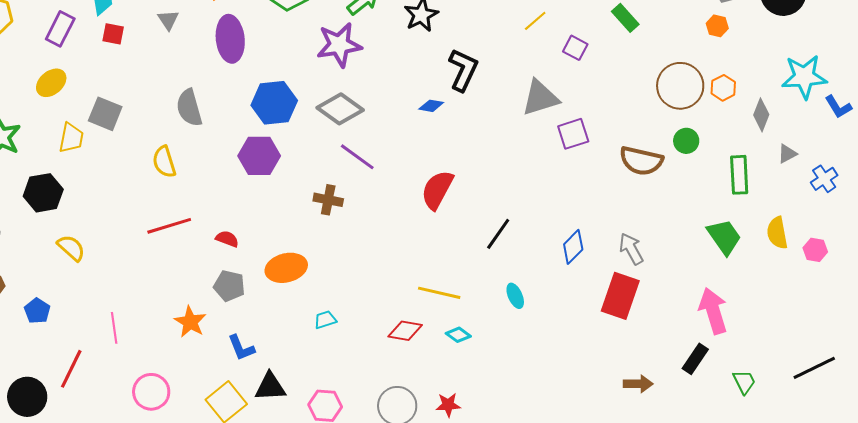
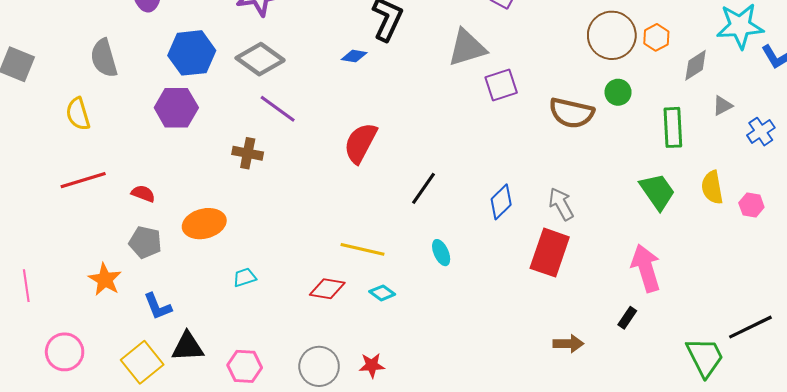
gray diamond: (761, 115) -> (696, 65), turned 36
black rectangle: (695, 359) -> (627, 318), size x0.7
green trapezoid: (744, 382) -> (705, 357), moved, size x1.6

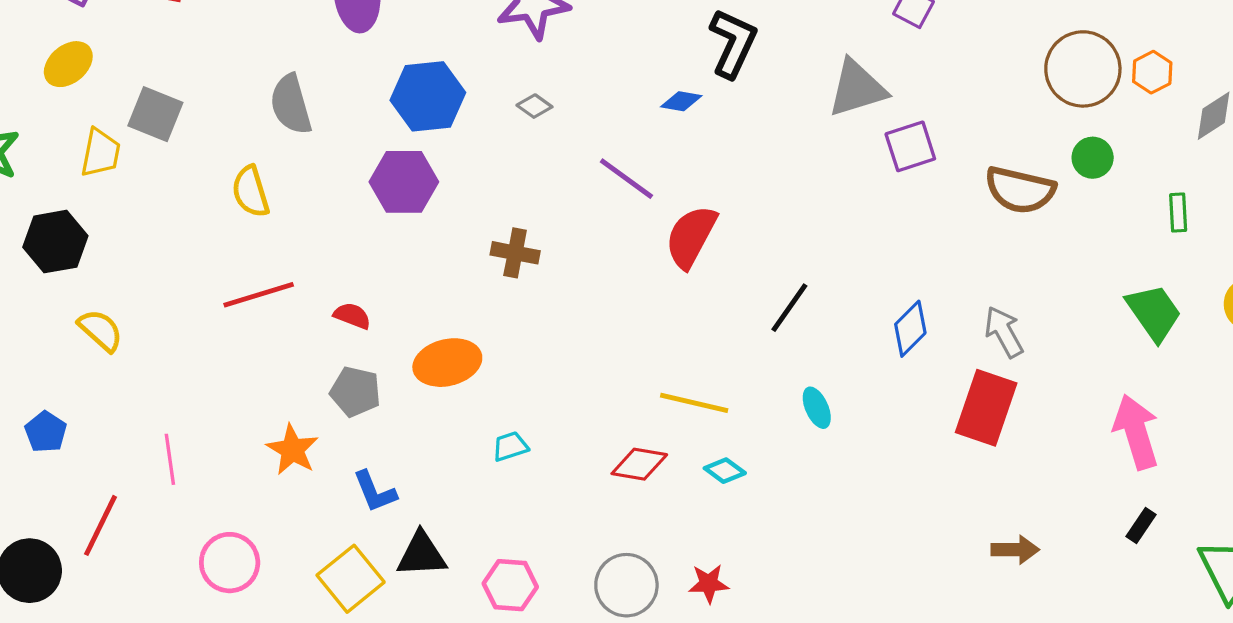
gray diamond: (260, 59) -> (534, 106), size x0.5
purple line: (278, 109) -> (626, 179), moved
green rectangle: (673, 127) -> (1178, 213), size x0.6
black rectangle: (627, 318) -> (1141, 525), moved

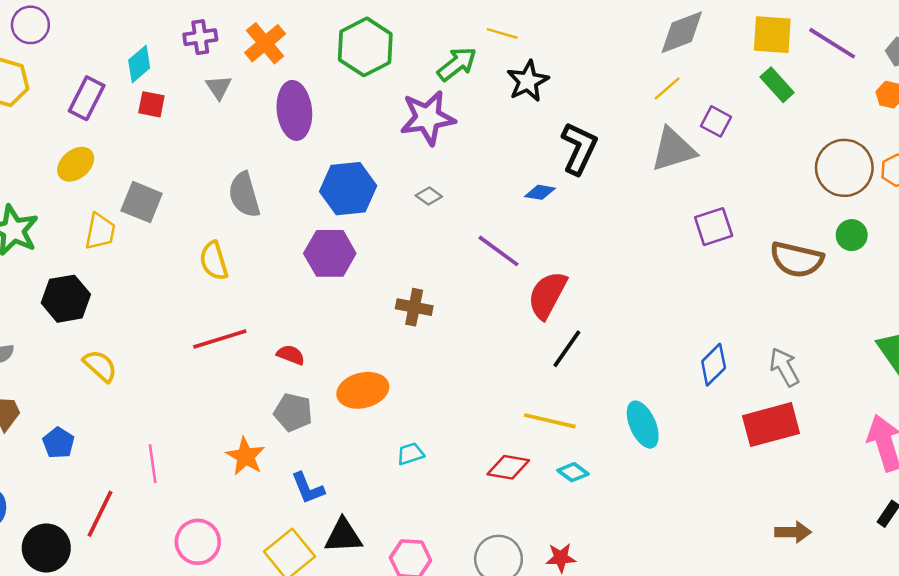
gray triangle: (857, 88) -> (673, 150), moved
black line: (789, 308) -> (567, 349), moved
cyan ellipse: (817, 408) -> (643, 425), size x1.5
red rectangle: (986, 408) -> (771, 425), turned 56

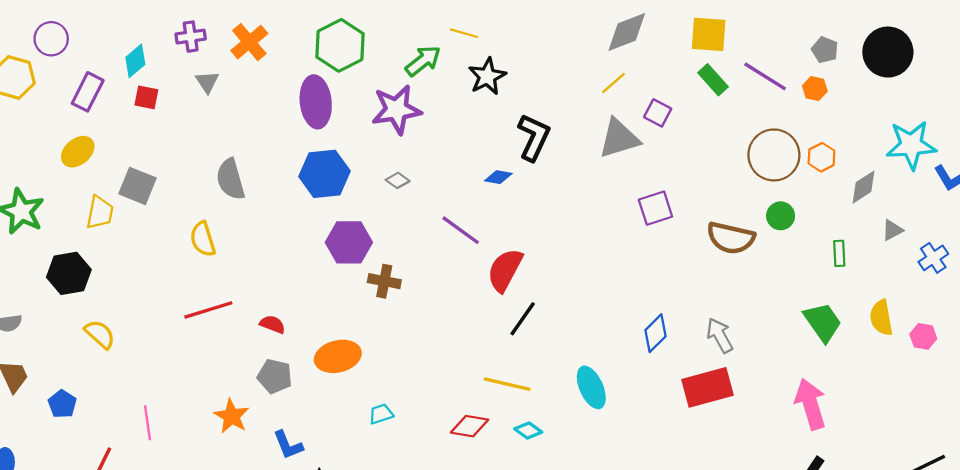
purple circle: (30, 25) -> (51, 39), moved
purple line: (832, 43) -> (765, 76), moved
purple ellipse: (294, 110) -> (316, 102), moved
purple hexagon: (330, 253) -> (349, 242), moved

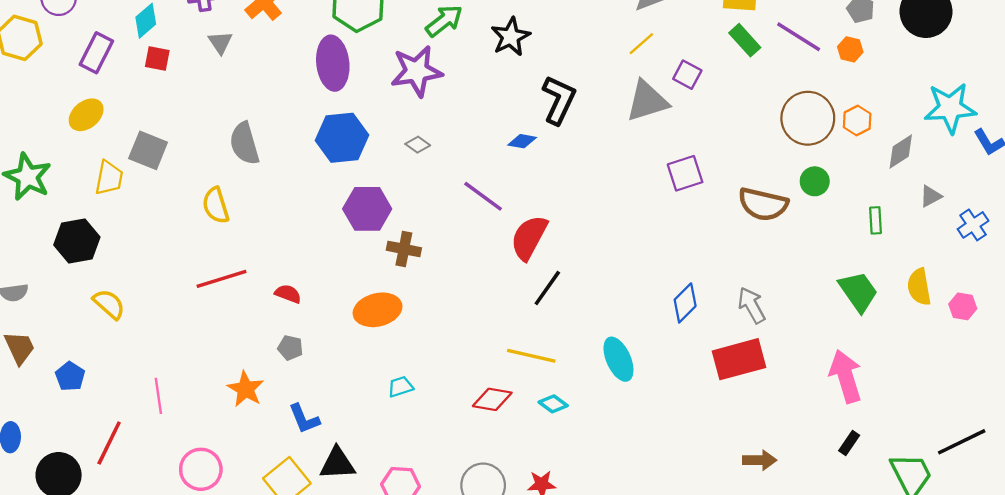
orange ellipse: (338, 356) -> (378, 310), moved
gray pentagon: (275, 376) -> (290, 348), size x0.7

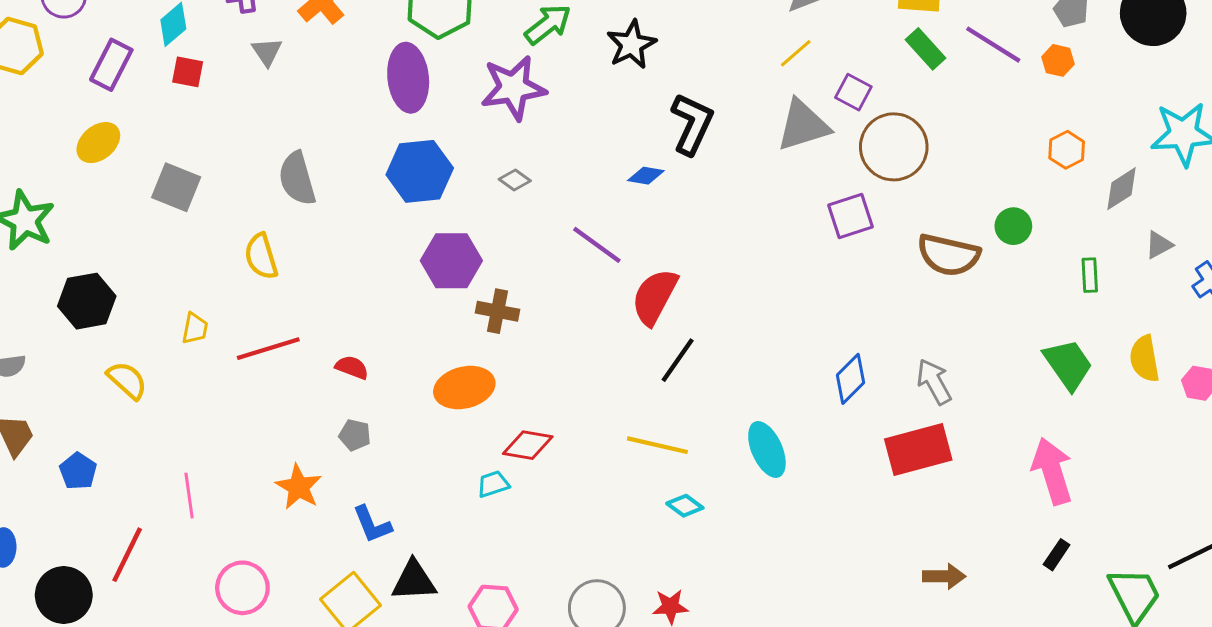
brown circle: (808, 118) -> (894, 147), moved
yellow trapezoid: (109, 178) -> (195, 328), moved, size x0.7
red diamond: (492, 399) -> (528, 445), moved

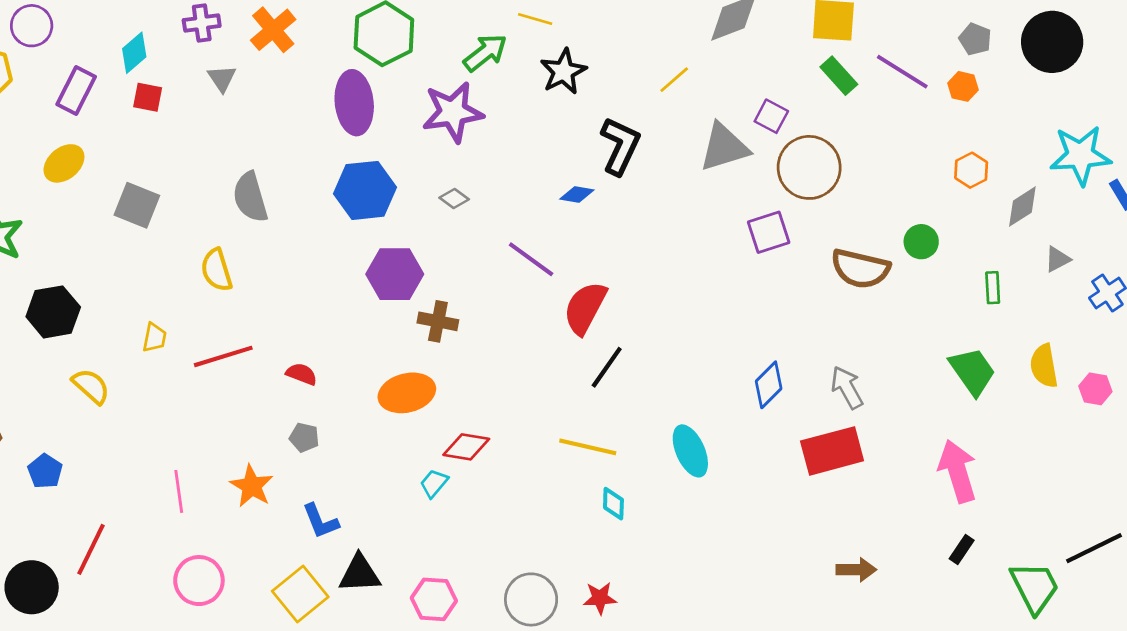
yellow line: (796, 53) -> (674, 80), moved
cyan trapezoid: (493, 484) -> (434, 483), turned -32
pink line: (189, 496) -> (179, 491), moved
cyan diamond: (685, 506) -> (613, 504), turned 56

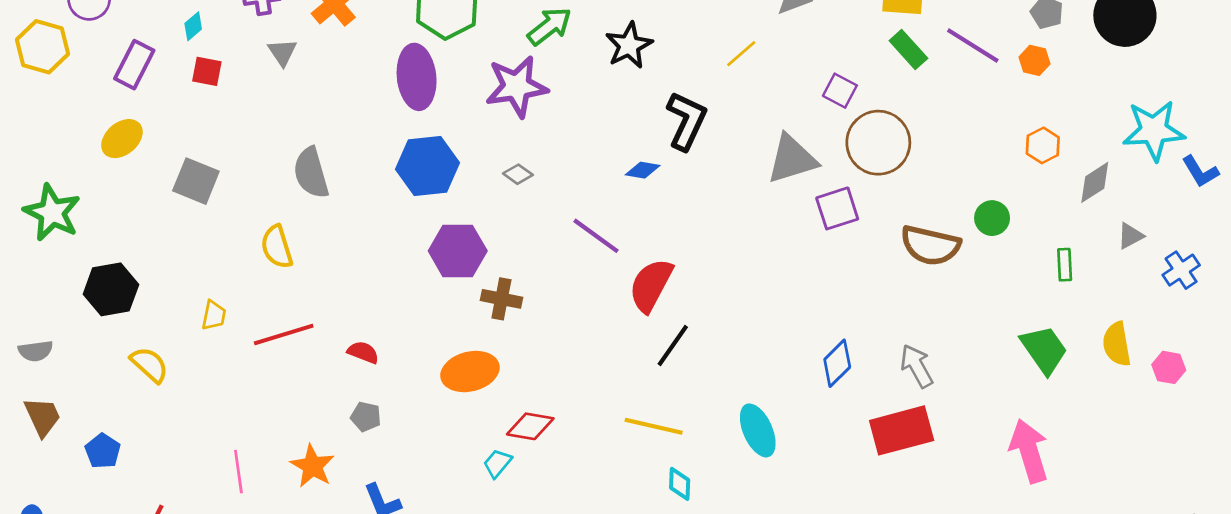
cyan diamond: (134, 53) -> (193, 26), size x0.7
gray triangle: (724, 147) -> (792, 159), moved

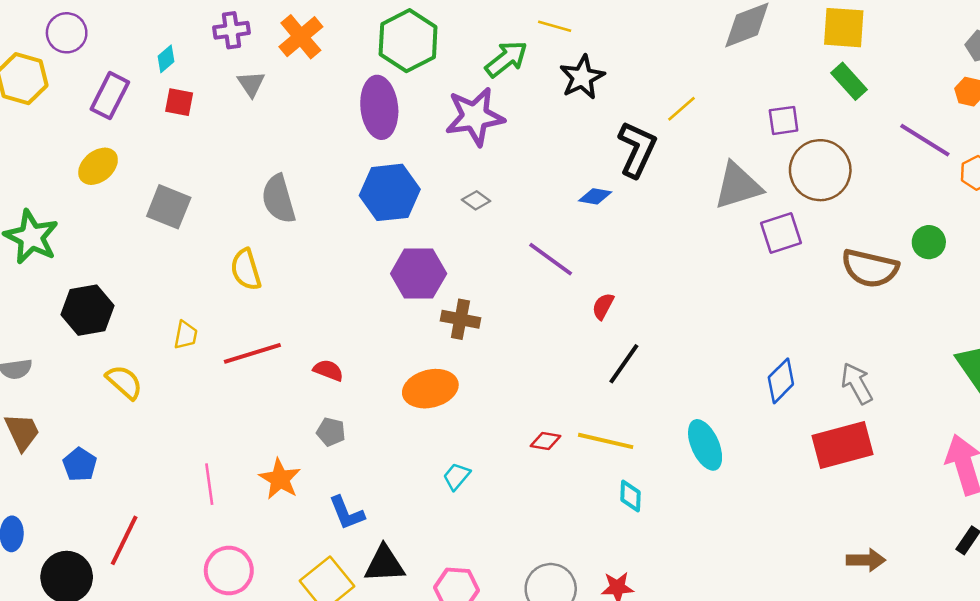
purple line: (973, 45) -> (925, 140), moved
yellow line: (741, 54) -> (682, 109), moved
purple square: (840, 91) -> (784, 120), turned -36
red semicircle: (651, 285) -> (603, 306), size x0.5
red diamond: (530, 426) -> (545, 441), moved, size x0.7

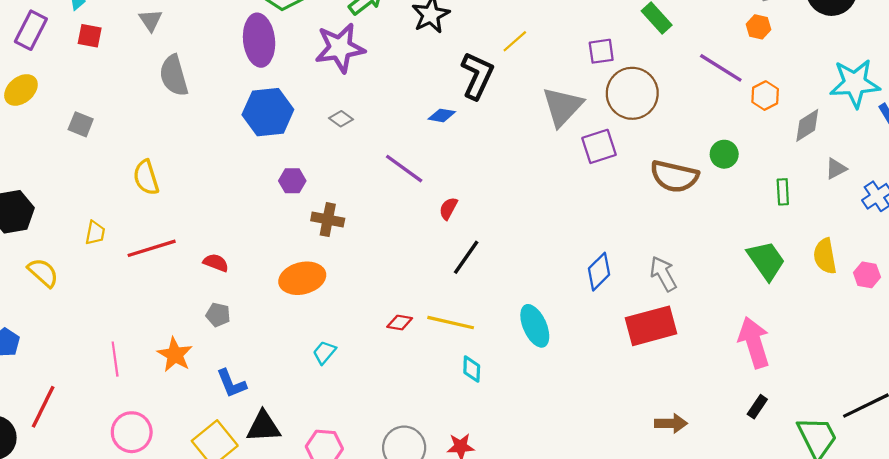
gray triangle: (738, 186) -> (562, 107), turned -30
gray semicircle: (279, 199) -> (174, 76), moved
gray square: (169, 207) -> (81, 124), size x0.7
purple hexagon: (419, 274) -> (292, 181), size x0.6

